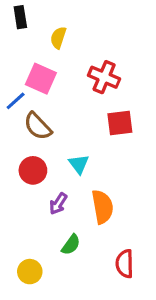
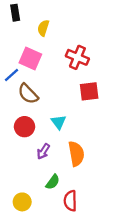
red semicircle: (125, 264) -> (70, 201), moved

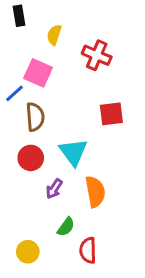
red cross: (77, 57) -> (97, 55), moved
brown semicircle: (28, 94) -> (35, 117), turned -140
cyan triangle: (59, 122) -> (73, 152), size x1.5

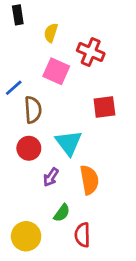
pink square: (38, 73) -> (56, 71), moved
yellow circle: (28, 252) -> (26, 236), size x1.4

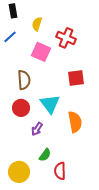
blue line: (14, 88) -> (10, 37), moved
orange semicircle: (89, 180) -> (75, 122), moved

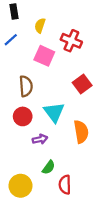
red square: (76, 78) -> (82, 84), turned -30
purple arrow: (37, 129) -> (40, 139), turned -136

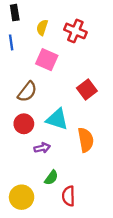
blue line: (11, 40) -> (11, 42), turned -56
red cross: (71, 41) -> (75, 31), moved
brown semicircle: (26, 86) -> (27, 92), turned 42
cyan triangle: (54, 112) -> (57, 119), turned -35

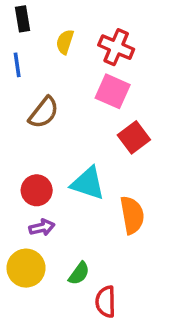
pink square: (47, 60) -> (113, 91), moved
brown semicircle: (27, 92) -> (44, 113), moved
purple arrow: (42, 148) -> (42, 227), moved
yellow circle: (22, 197) -> (26, 268), moved

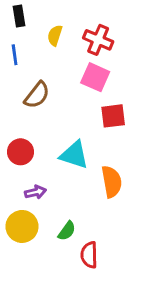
red square: (134, 137) -> (113, 116), turned 30
red circle: (37, 190) -> (20, 152), moved

